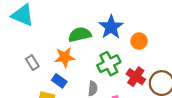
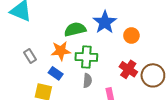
green cross: (109, 64) -> (86, 57), moved, turned 30

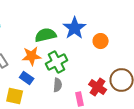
green cross: (86, 57) -> (57, 62), turned -30
red cross: (128, 69) -> (98, 87), moved

